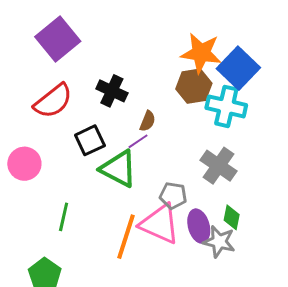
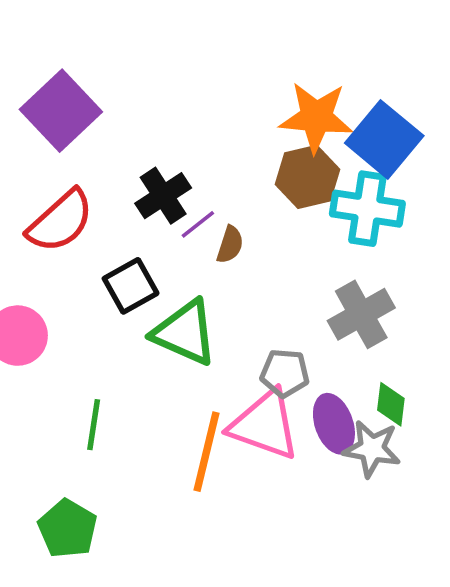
black cross: (112, 91) -> (163, 196), turned 36
purple line: (138, 141) -> (198, 224), moved
gray cross: (219, 166) -> (361, 314), turned 30

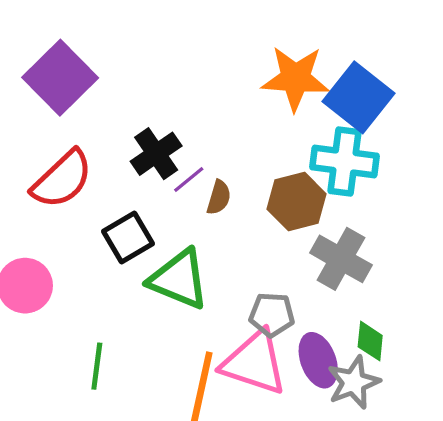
brown hexagon: (307, 177) -> (297, 202), moved
gray cross: (361, 314) -> (341, 259), turned -30
gray star: (372, 449) -> (354, 382), turned -30

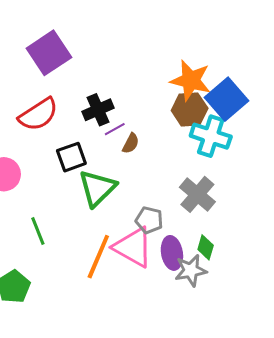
brown hexagon: (297, 202) -> (190, 109), moved
green triangle: (179, 279) -> (97, 188), turned 42
green line: (97, 366) -> (38, 231), turned -40

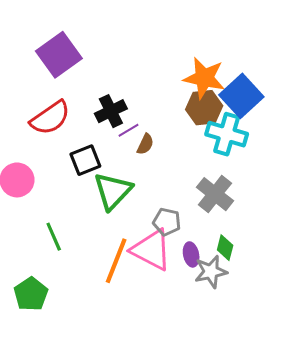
purple ellipse: (172, 253) -> (191, 254), size x0.7

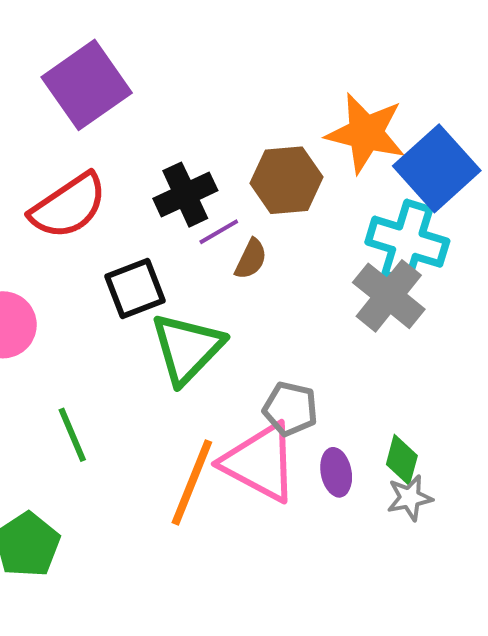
brown hexagon: (204, 108) -> (286, 180), moved
gray cross: (215, 194) -> (389, 296), moved
gray star: (211, 272) -> (410, 498), moved, size x0.7

